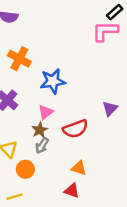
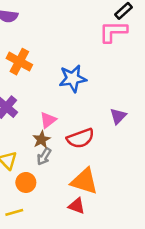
blue star: (53, 81) -> (73, 78), moved
orange triangle: (79, 168) -> (84, 181), size x1.6

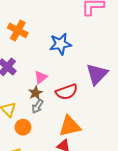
purple triangle: (118, 116) -> (97, 74), size x1.6
orange triangle: (84, 181) -> (70, 126), turned -30

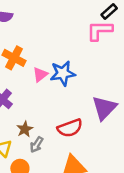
pink triangle: (41, 77) -> (40, 74), moved
brown star: (35, 93) -> (25, 129), moved

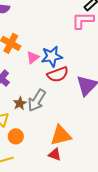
red semicircle: (70, 128) -> (58, 74), moved
gray arrow: (37, 145) -> (37, 100), moved, size x1.6

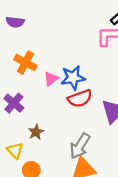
gray arrow: (37, 100) -> (80, 146), moved

